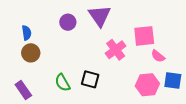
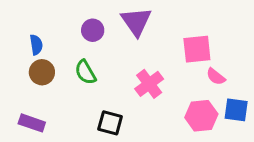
pink cross: (116, 50) -> (149, 84), moved
black square: (90, 79) -> (110, 123), moved
green semicircle: (63, 83) -> (85, 72), moved
purple rectangle: (23, 90) -> (32, 123), turned -36

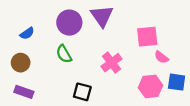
purple circle: (93, 30) -> (69, 23), size x1.5
blue semicircle: (36, 45) -> (27, 33), turned 64
brown circle: (42, 72) -> (21, 63), moved

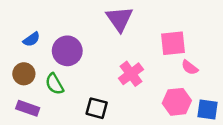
purple circle: (69, 23) -> (67, 51), moved
green semicircle: (64, 54) -> (54, 84), moved
blue square: (177, 82) -> (208, 110), moved

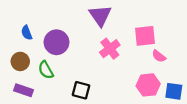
blue semicircle: (32, 39) -> (27, 33), turned 104
pink cross: (131, 74) -> (110, 49), moved

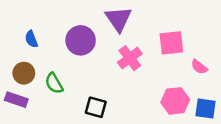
purple circle: (56, 42) -> (81, 40), moved
pink semicircle: (159, 56) -> (199, 67), moved
purple rectangle: (23, 90) -> (16, 100), moved

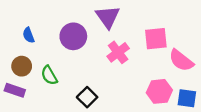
pink semicircle: (199, 67) -> (181, 60), size x1.6
black square: (96, 107) -> (87, 97), turned 30

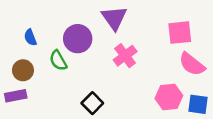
pink square: (156, 39) -> (180, 33), moved
green semicircle: (49, 75) -> (58, 61), moved
purple rectangle: (15, 90) -> (16, 96), turned -30

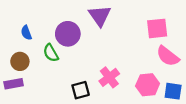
pink cross: (125, 56) -> (109, 77), moved
black square: (92, 103) -> (81, 90), turned 30

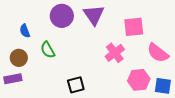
pink square: (157, 28) -> (134, 27), moved
purple circle: (68, 34) -> (62, 16), moved
pink cross: (109, 77) -> (115, 53), moved

